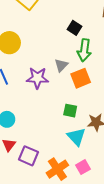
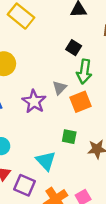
purple star: (37, 78) -> (34, 102), turned 30
cyan triangle: (76, 137) -> (46, 161), moved

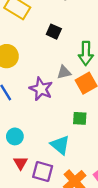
black square: (74, 48) -> (54, 32), moved
gray triangle: (60, 88) -> (64, 72), turned 40

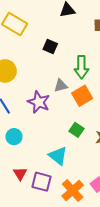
green square: (80, 118) -> (77, 130), turned 32
cyan circle: (15, 136) -> (14, 137), moved

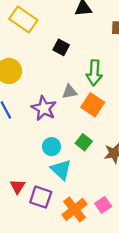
orange square: (82, 96) -> (93, 105), turned -30
cyan circle: (14, 137) -> (51, 147), moved

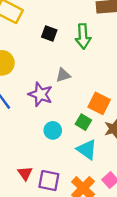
green arrow: (94, 73) -> (83, 36), moved
orange square: (93, 105) -> (99, 103), moved
cyan triangle: (61, 170) -> (87, 150), moved

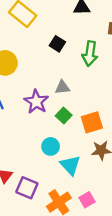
orange square: (99, 103) -> (92, 122), turned 35
green square: (83, 122) -> (64, 115), moved
cyan circle: (53, 130) -> (51, 146), moved

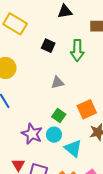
purple star: (36, 102) -> (32, 134), moved
green square: (64, 115) -> (59, 116), moved

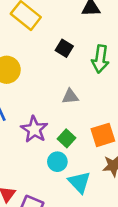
purple star: (32, 134) -> (34, 129), moved

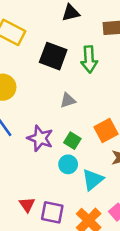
black square: (64, 48) -> (53, 56), size x1.6
cyan triangle: (79, 182) -> (93, 180), turned 45

